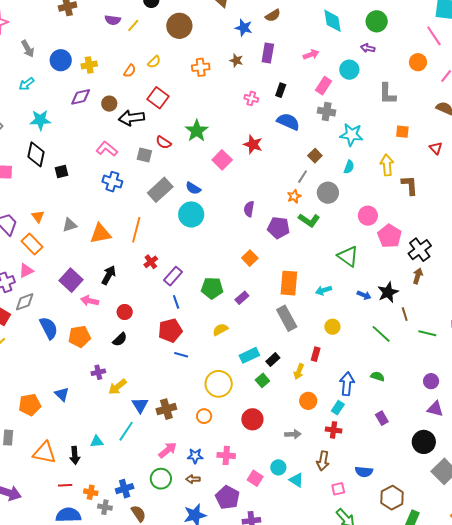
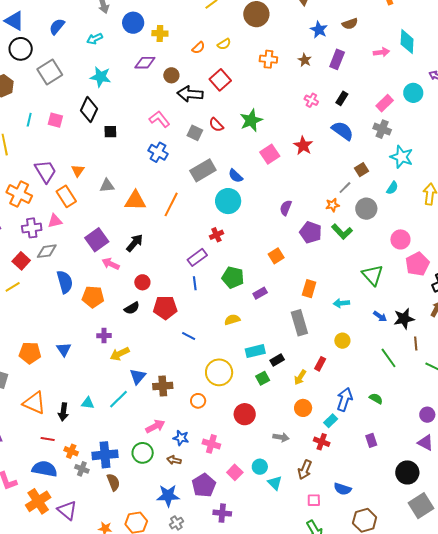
pink arrow: (311, 55) -> (381, 52), moved
red cross: (151, 262) -> (216, 235), moved
orange rectangle: (289, 283) -> (309, 289), size x0.7
red pentagon: (170, 330) -> (165, 308), moved
blue cross: (125, 489) -> (105, 455), size x1.4

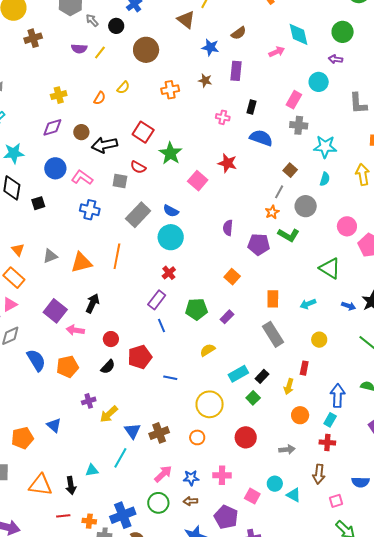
blue circle: (133, 23) -> (55, 168), moved
red square: (220, 80) -> (143, 132), moved

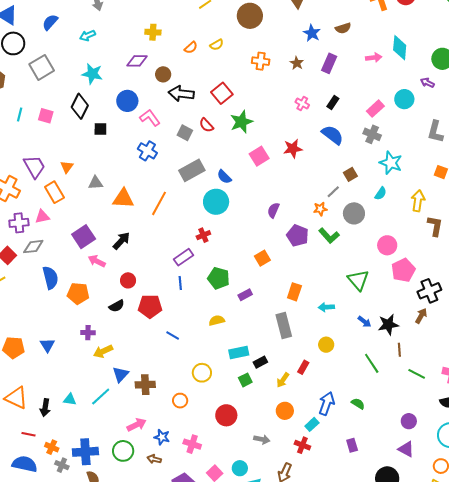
red star: (227, 163) -> (293, 149), turned 30
yellow circle: (210, 404) -> (202, 373), size x0.7

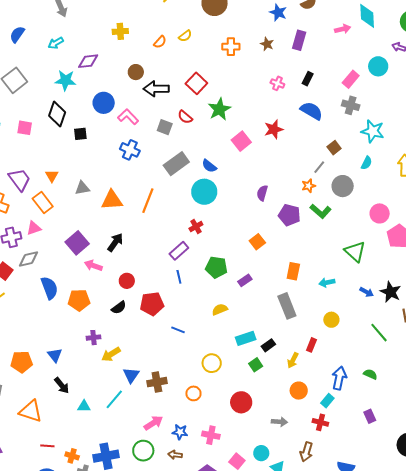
purple diamond: (137, 61) -> (88, 61), moved
black star: (388, 325) -> (391, 292), turned -30
black arrow: (45, 408) -> (62, 385), moved, turned -42

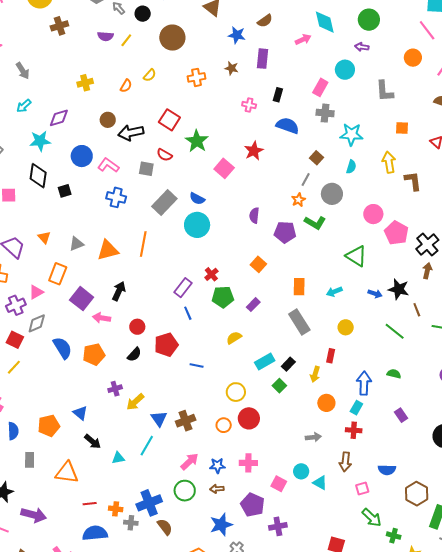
orange rectangle: (43, 203) -> (58, 274), moved, turned 70
red cross: (196, 226) -> (211, 274), moved
red circle: (241, 402) -> (249, 418), moved

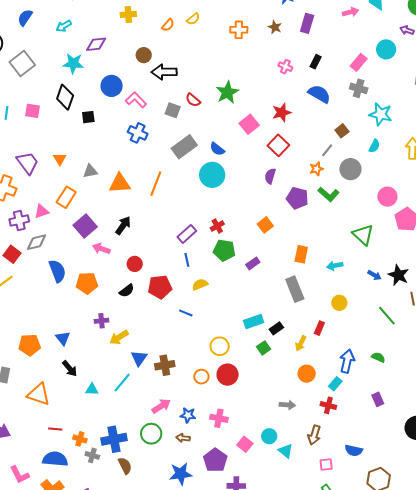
red square: (169, 120) -> (278, 145), moved
yellow semicircle: (234, 338) -> (200, 284), moved

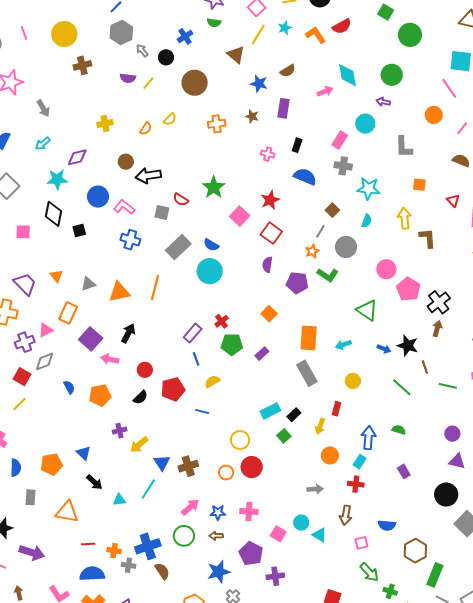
orange rectangle: (301, 254) -> (309, 338), size x1.4
blue semicircle: (57, 271) -> (69, 387), size x0.6

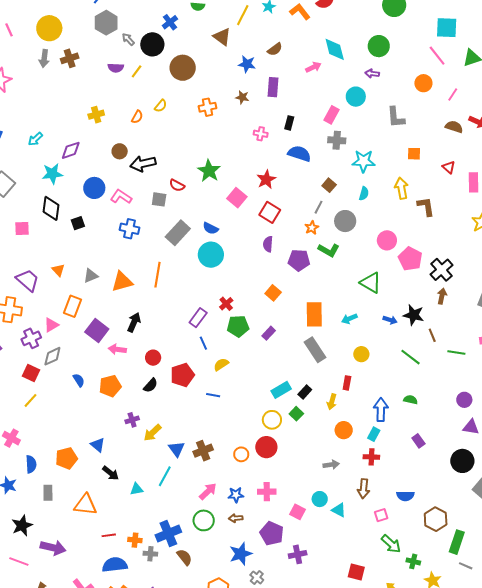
black circle: (166, 57) -> (152, 44), size x1.5
gray arrow: (43, 108) -> (44, 58), moved, turned 42
yellow circle: (240, 440) -> (272, 420), moved

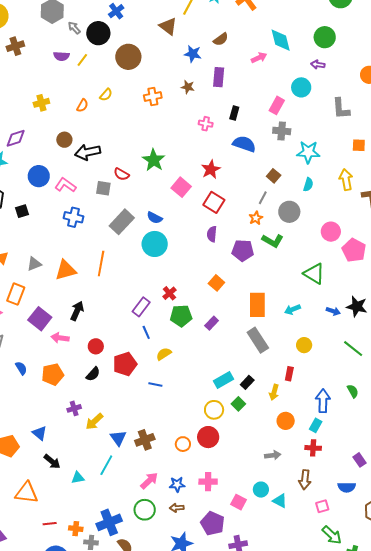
green semicircle: (411, 400) -> (353, 391), turned 48
purple rectangle: (418, 441) -> (360, 460), moved

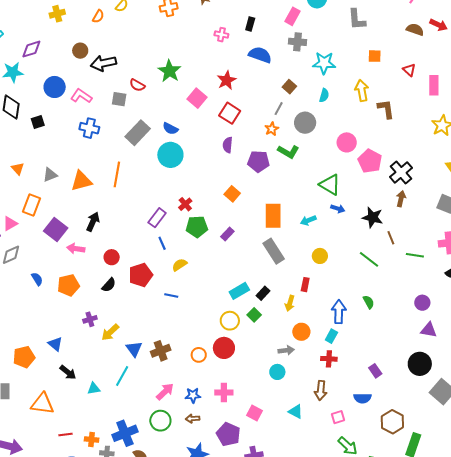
blue arrow: (333, 311) -> (338, 209), moved
gray arrow: (273, 455) -> (286, 350), moved
cyan circle: (261, 490) -> (277, 372), moved

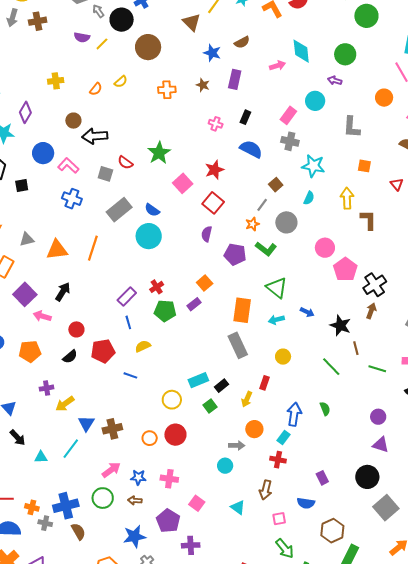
purple diamond: (31, 49) -> (25, 112), turned -50
green triangle: (330, 185) -> (277, 288), moved
purple rectangle: (227, 234) -> (194, 304), moved
yellow circle: (230, 321) -> (172, 400), moved

